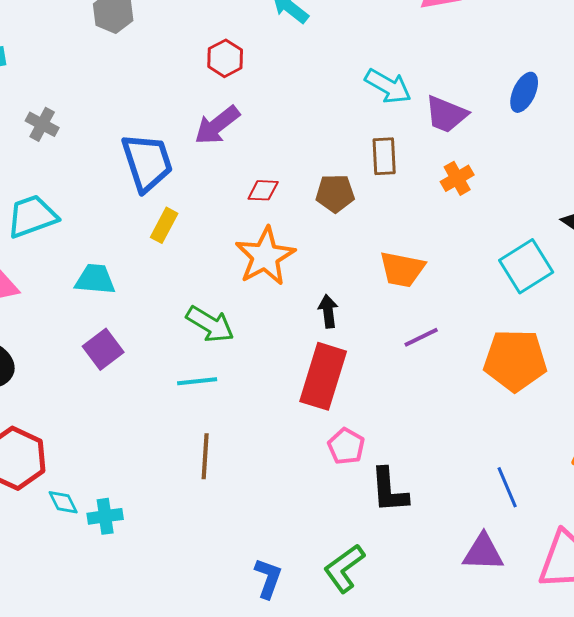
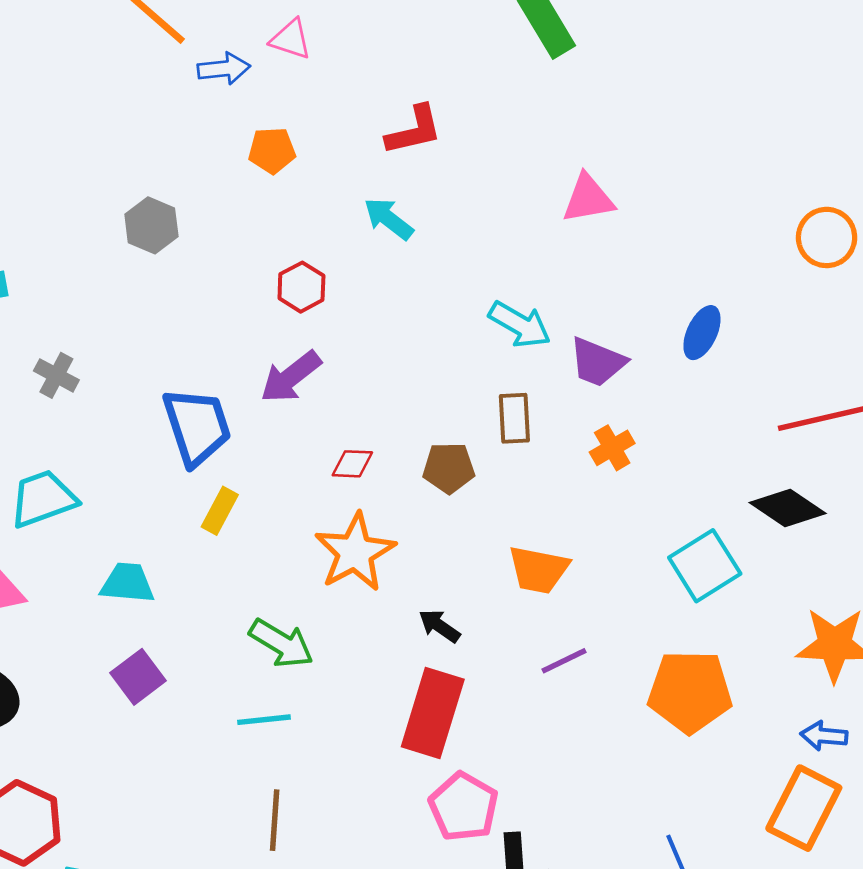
black arrow: (328, 311) -> (439, 626), turned -48
pink pentagon: (346, 446) -> (464, 807), size x1.4

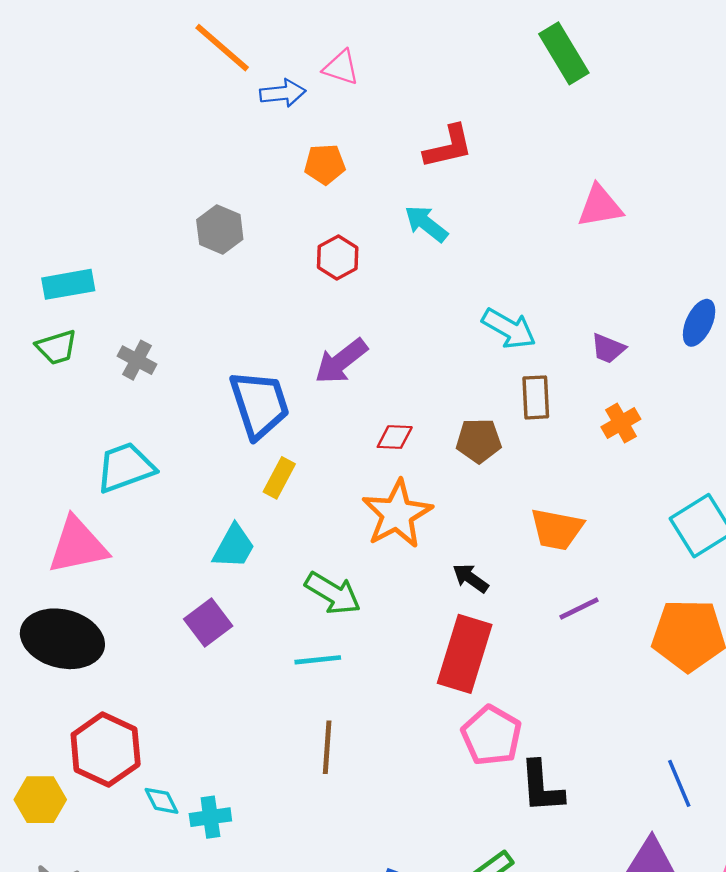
red hexagon: (301, 287) -> (338, 257), moved
cyan arrow: (520, 325) -> (509, 329), moved
purple trapezoid: (597, 362) -> (608, 348), size x0.7
cyan trapezoid: (127, 583) -> (234, 547), moved, turned 114

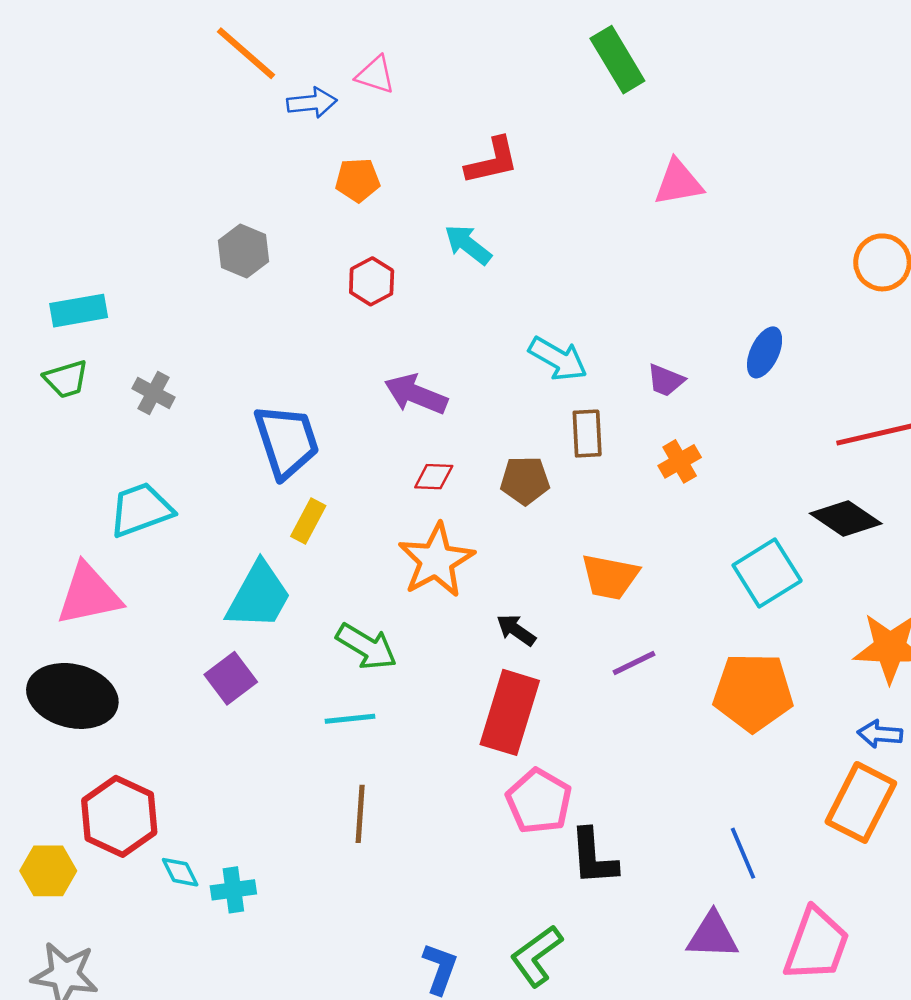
pink triangle: (600, 206) -> (678, 183), moved
purple arrow: (341, 361) -> (416, 394), moved, turned 60
cyan trapezoid: (234, 547) -> (259, 596), size x1.4

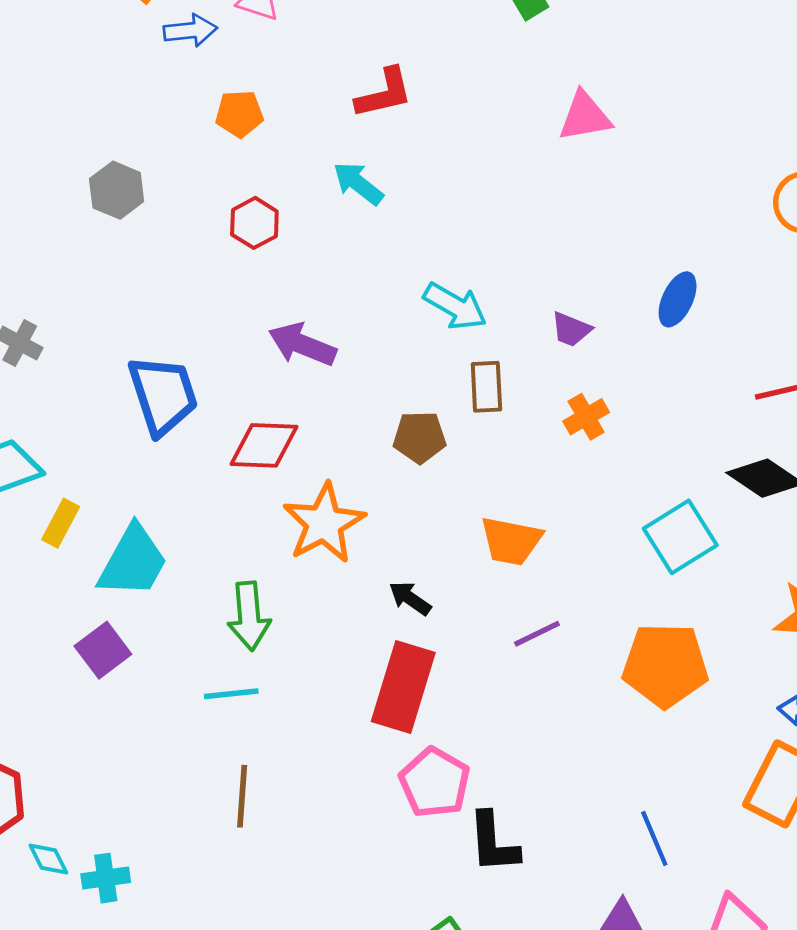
red diamond: (434, 477) -> (264, 445), moved, size x1.6
yellow rectangle: (308, 521) -> (61, 523), moved
green arrow: (366, 647) -> (249, 616), turned 54

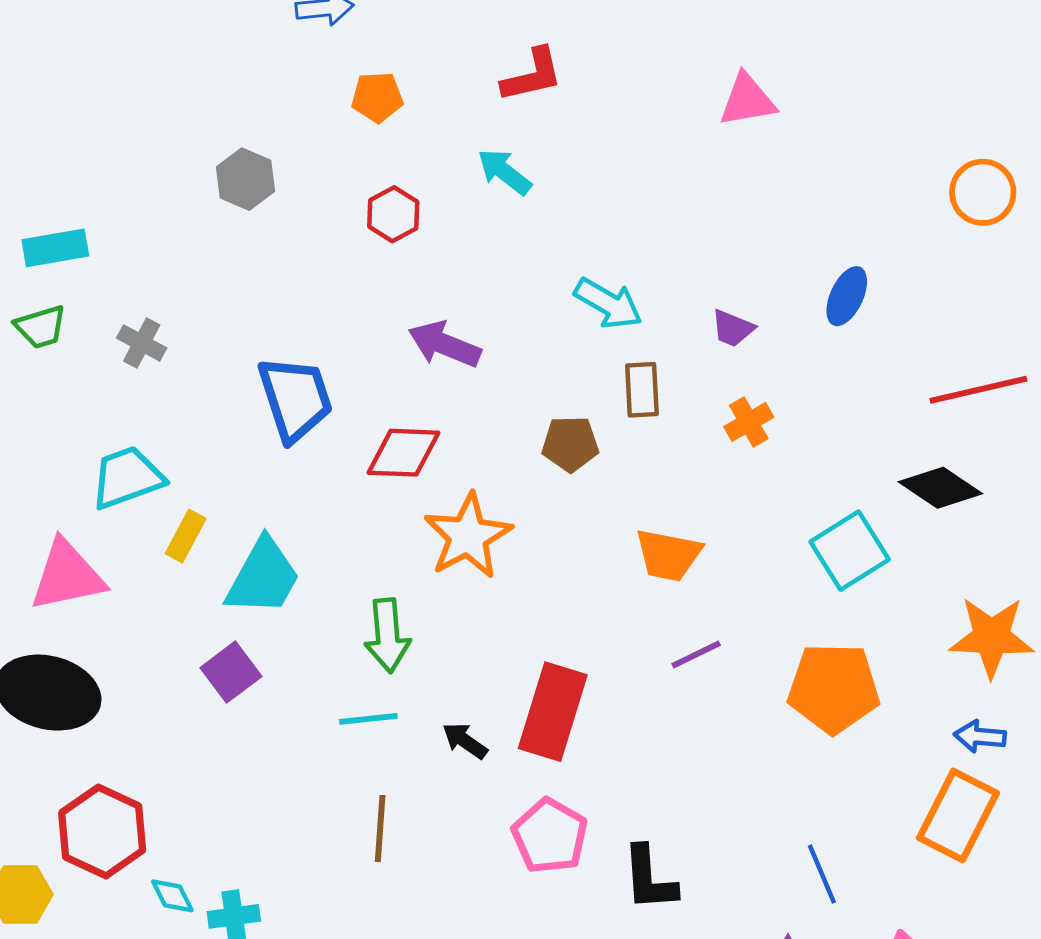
black arrow: (410, 598) -> (465, 741), moved
pink pentagon: (435, 783) -> (550, 836), moved

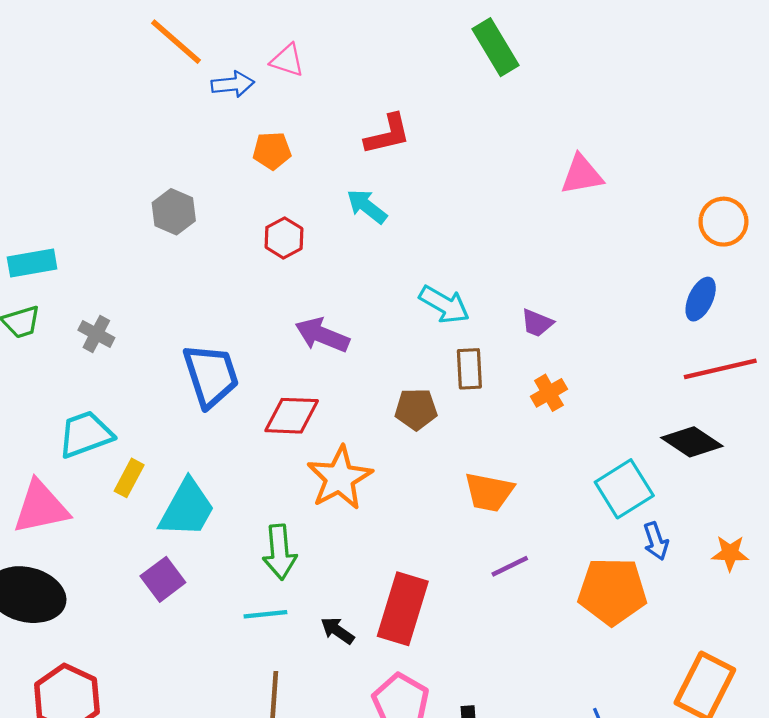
pink triangle: (747, 100) -> (582, 175), moved
blue ellipse: (847, 296) -> (701, 299), moved
orange star: (992, 637) -> (730, 553), size x0.6
blue arrow: (980, 736) -> (656, 541), moved, turned -114

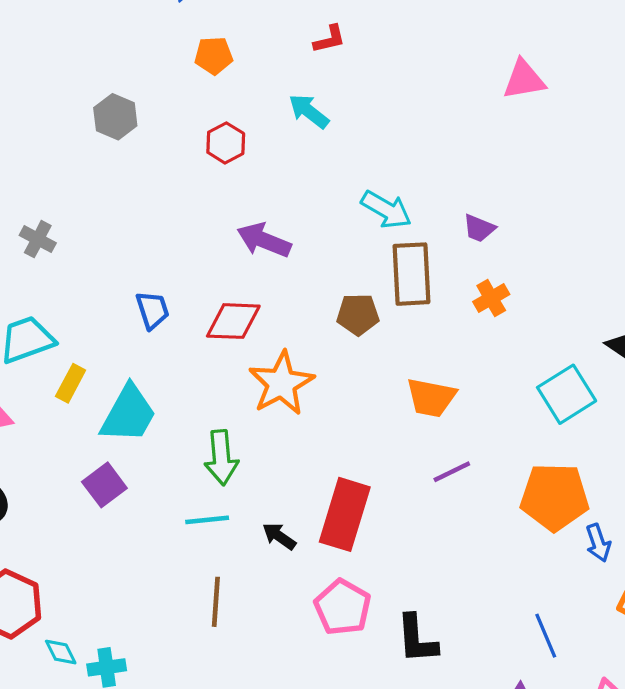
red L-shape: (388, 134) -> (329, 39), size x0.7
brown rectangle: (469, 369) -> (411, 274), size x1.5
blue trapezoid: (211, 375) -> (152, 310), moved, size x0.6
blue arrow: (656, 541) -> (598, 543), moved

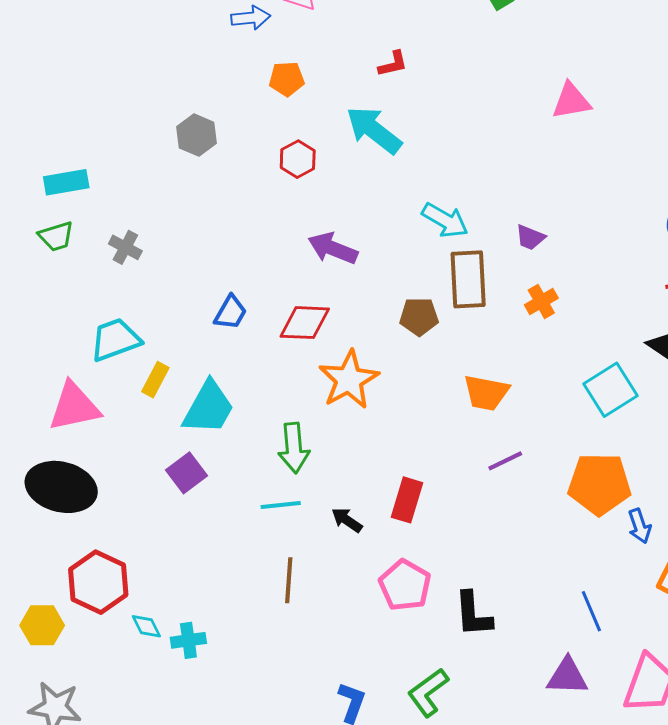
cyan arrow: (309, 111) -> (374, 130), size x1.5
blue trapezoid: (152, 310) -> (231, 313), turned 48
red rectangle: (345, 514) -> (407, 500), size x0.7

